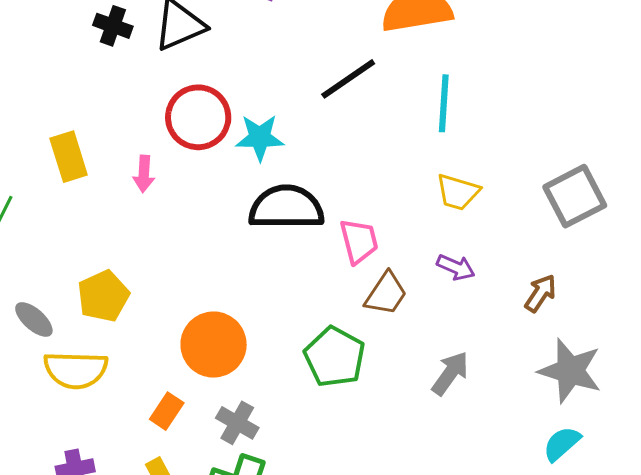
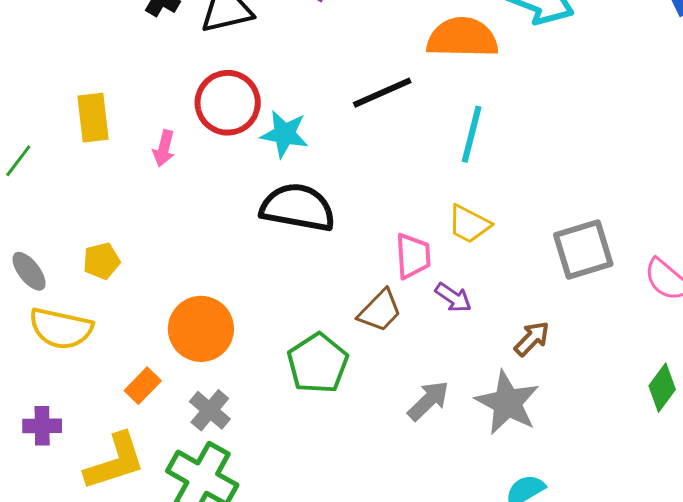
pink trapezoid: (359, 241) -> (413, 256), moved
yellow pentagon: (103, 296) -> (101, 261), size x0.7
gray star: (570, 371) -> (507, 403), moved

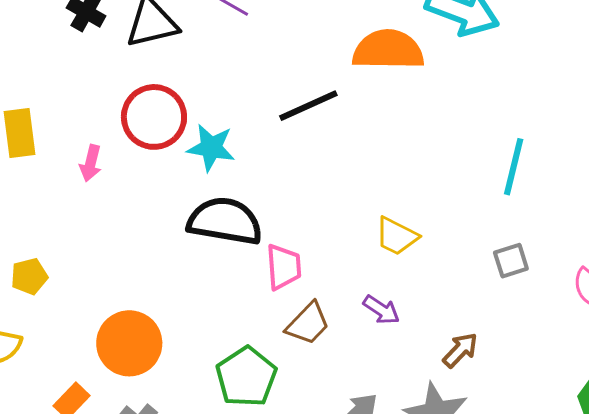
cyan line: (472, 134) -> (514, 167), moved
gray square: (583, 250) -> (511, 261), size x0.6
pink trapezoid: (413, 256) -> (284, 267), moved

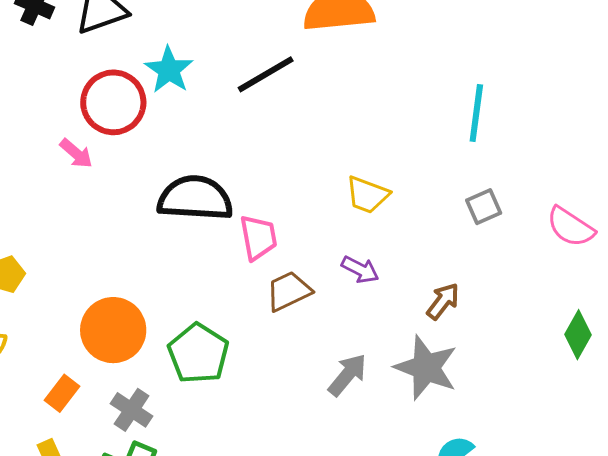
cyan star: (211, 148) -> (169, 70), moved, turned 30
pink arrow: (91, 163) -> (76, 153), moved, turned -57
brown trapezoid: (308, 324) -> (289, 291), turned -153
green pentagon: (246, 377) -> (198, 353), moved

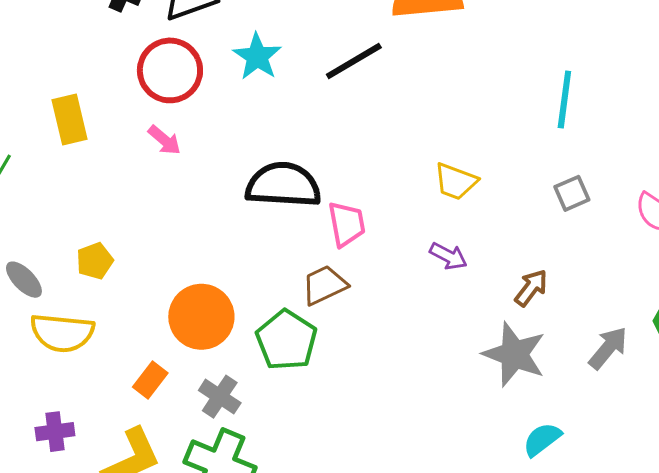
red circle: (113, 102) -> (170, 70), moved
brown trapezoid: (289, 291) -> (324, 285), moved
gray arrow: (347, 375) -> (608, 348), moved

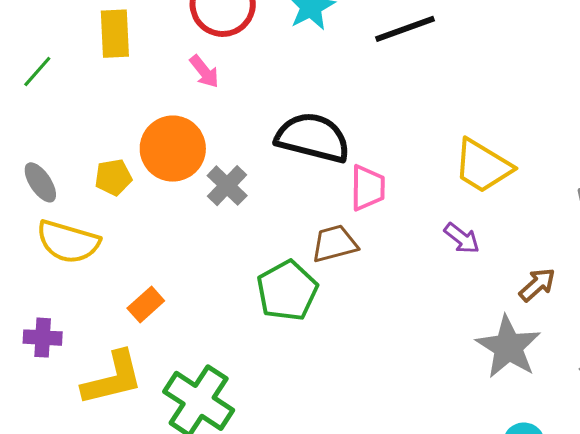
yellow trapezoid: (456, 181) -> (483, 166), size x1.4
orange circle: (201, 317) -> (173, 149), moved
gray cross: (220, 397) -> (227, 186), moved

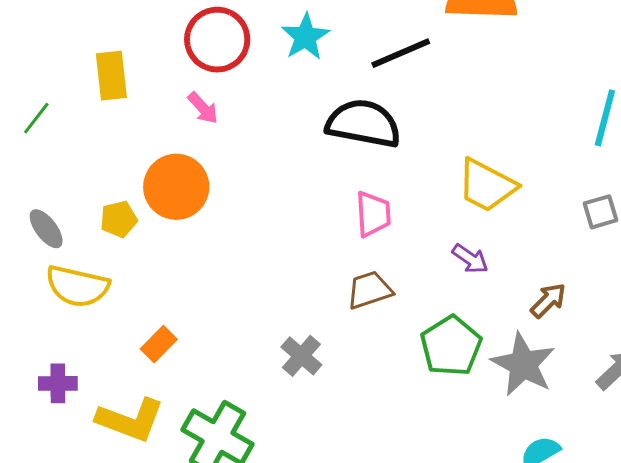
black semicircle: (313, 138) -> (363, 124), moved
gray cross: (227, 186) -> (301, 356), moved
brown trapezoid: (334, 244) -> (370, 290), moved
green pentagon: (287, 291) -> (451, 346), moved
yellow L-shape: (113, 378) -> (130, 420), turned 38

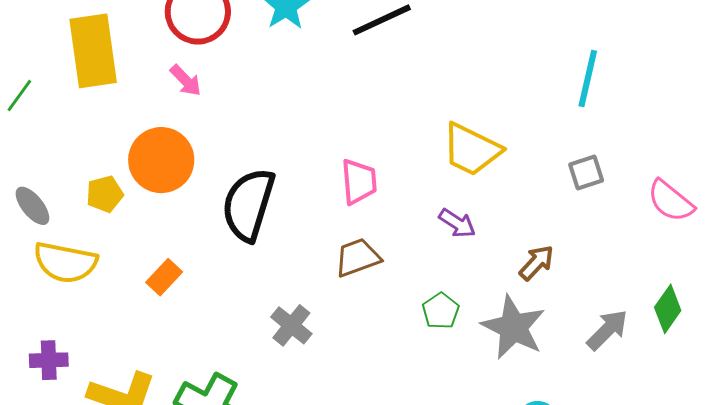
yellow rectangle: (111, 76) -> (93, 51), size x1.5
black semicircle: (363, 124) -> (248, 205), moved, turned -82
orange rectangle: (159, 344) -> (164, 277), moved
green pentagon: (451, 346) -> (441, 311), size x0.6

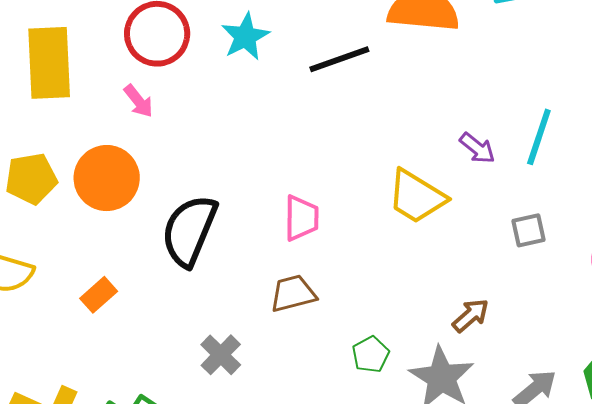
yellow pentagon: (105, 194) -> (31, 179), moved, size x1.4
purple arrow: (457, 223) -> (477, 148), moved

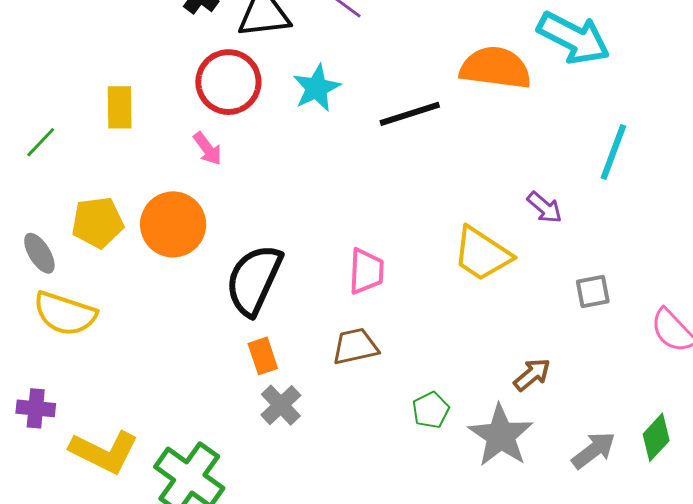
yellow rectangle: (49, 63) -> (120, 107), size x0.6
cyan line: (539, 137) -> (613, 152), moved
orange rectangle: (99, 295) -> (263, 356), moved, turned -69

